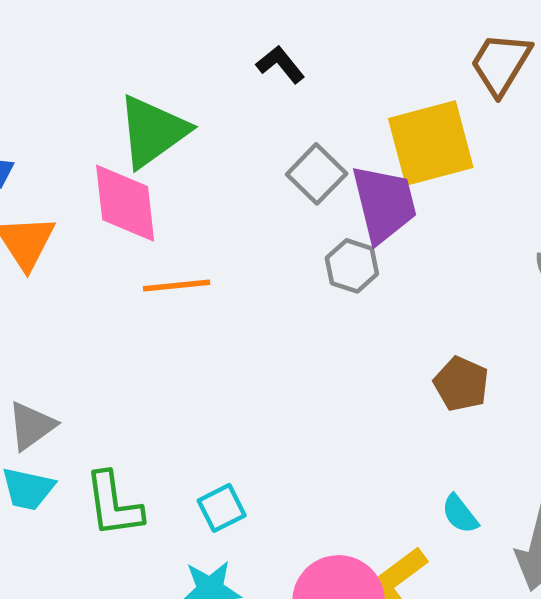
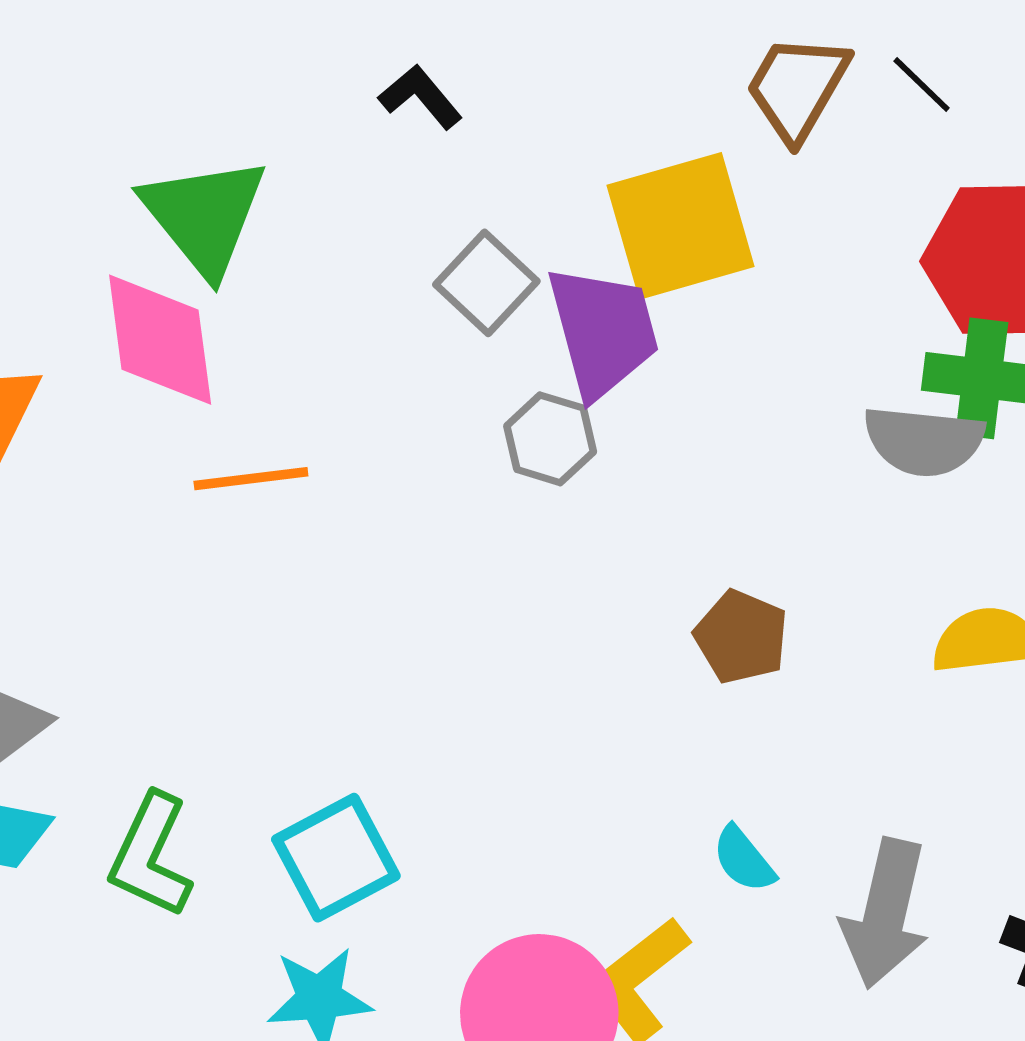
green triangle: (153, 131) -> (204, 216), turned -32
green L-shape: (114, 504) -> (151, 855), turned 34
cyan square: (222, 508) -> (336, 858), size x1.5

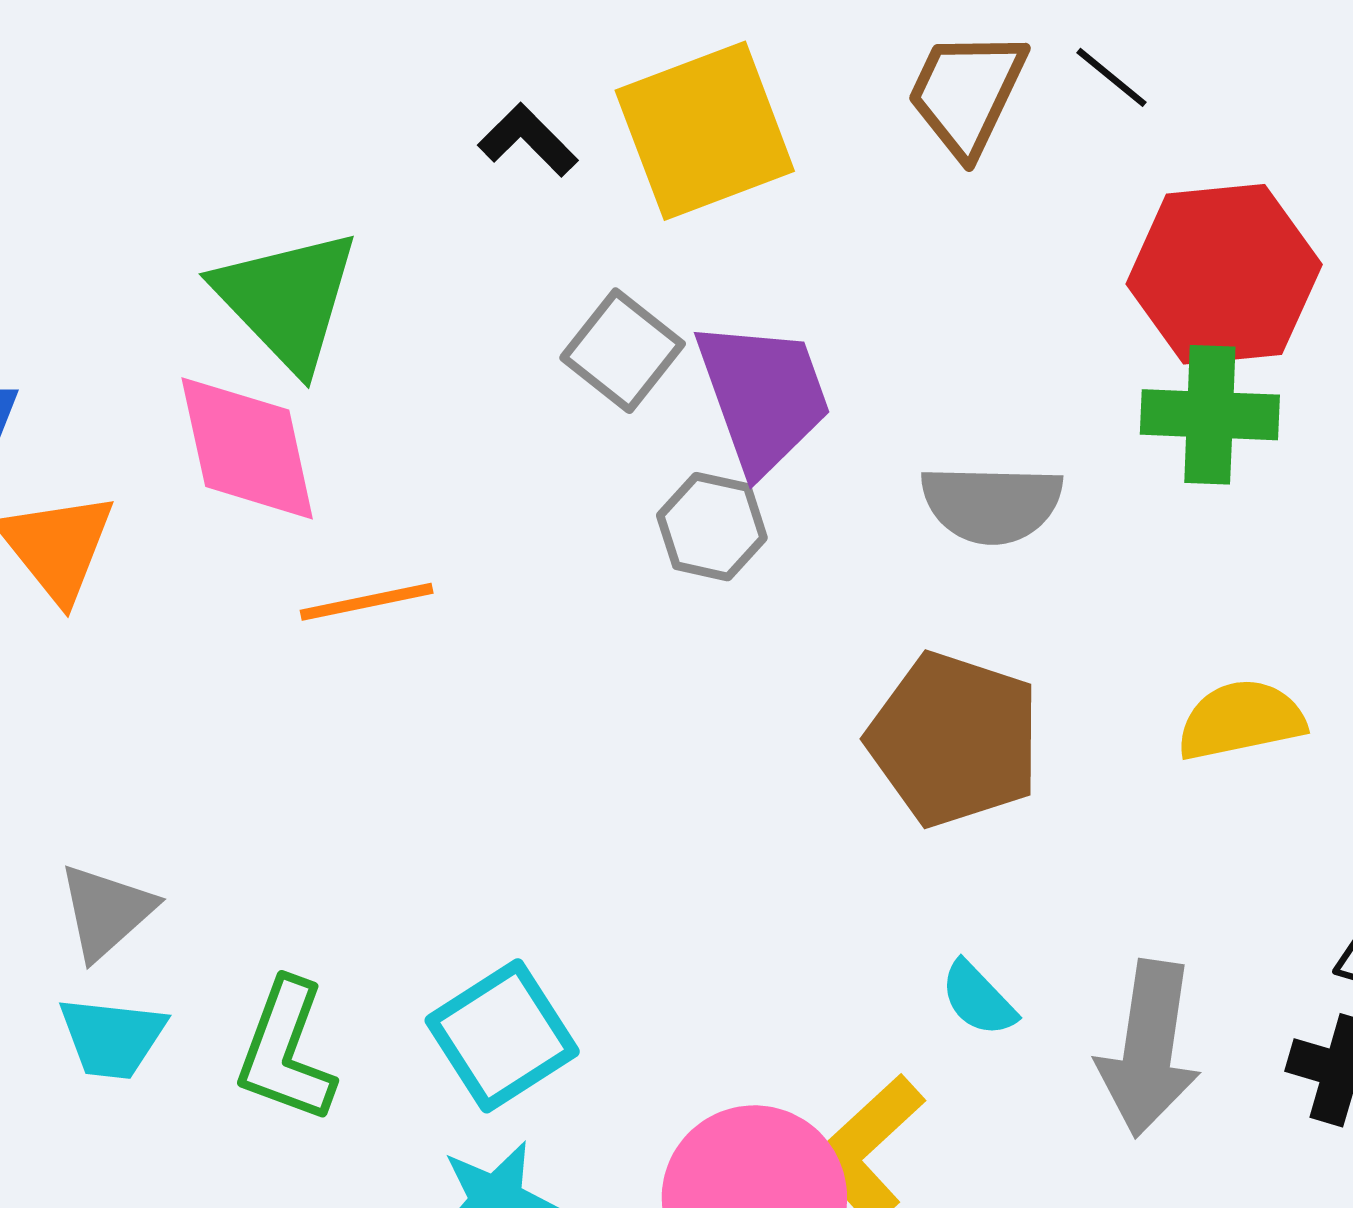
yellow square: (680, 226) -> (705, 131), moved
gray semicircle: (924, 441) -> (992, 504), moved
brown pentagon: (741, 637) -> (954, 739), size x1.6

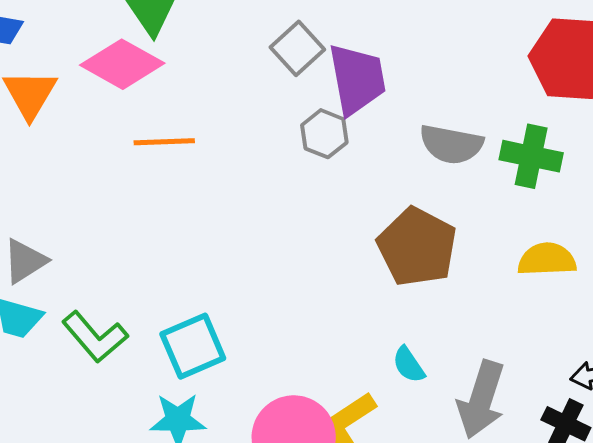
green cross: (1210, 415) -> (531, 156), moved
pink diamond: (247, 448) -> (122, 64), turned -58
green L-shape: (286, 1051) -> (95, 337), turned -70

